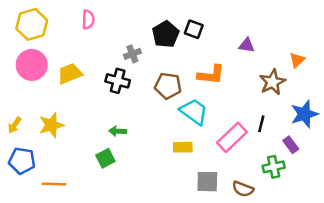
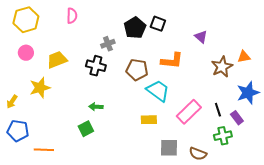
purple triangle: (247, 45) -> (201, 37), turned 32
orange triangle: (297, 60) -> (244, 57), moved, turned 32
pink circle: (32, 65) -> (26, 53), size x0.6
black line: (261, 124) -> (218, 110), moved, turned -32
yellow star: (51, 125) -> (40, 88), moved

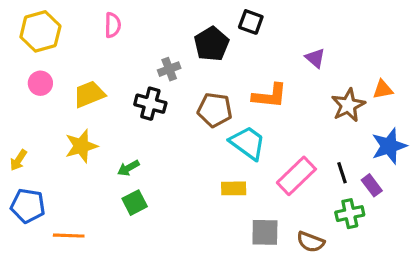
black square: (158, 24) -> (251, 22), moved
yellow star: (40, 88) -> (81, 146), moved
green arrow: (96, 107) -> (128, 168), moved, turned -32

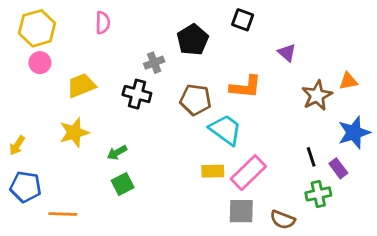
black square: (251, 22) -> (243, 20), moved
pink circle: (40, 83) -> (40, 63), moved
pink rectangle: (296, 176) -> (248, 173), moved

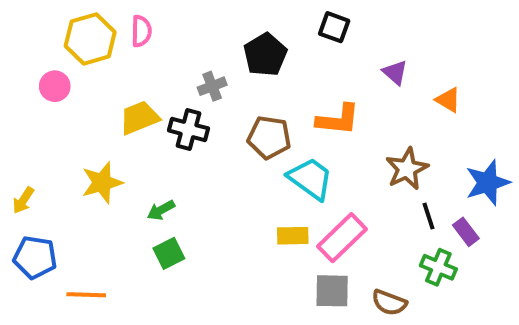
yellow hexagon: (37, 28) -> (90, 39), moved
orange triangle: (348, 81) -> (448, 100), moved, turned 42
yellow trapezoid: (81, 85) -> (139, 118), moved
brown star: (317, 95) -> (407, 169), moved
green cross: (318, 194) -> (438, 267), turned 35

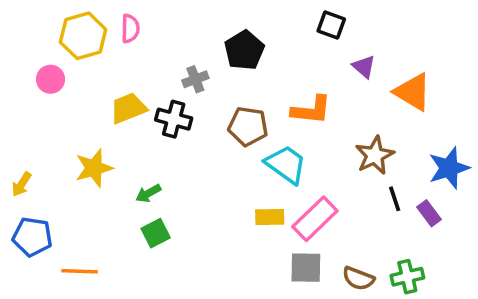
black square: (334, 27) -> (331, 25), moved
orange triangle: (448, 100) -> (413, 92), size x1.6
green cross: (438, 267) -> (407, 277), moved, turned -36

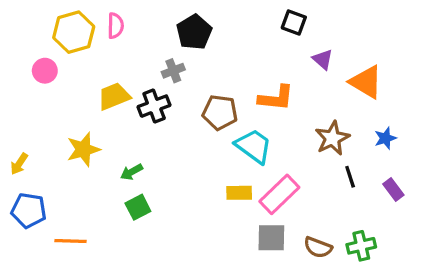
black pentagon: (244, 50) -> (194, 32), moved
black cross: (174, 119) -> (154, 106), turned -36
blue star: (449, 168) -> (385, 138), moved, size x0.6
purple rectangle: (429, 213) -> (393, 190), moved

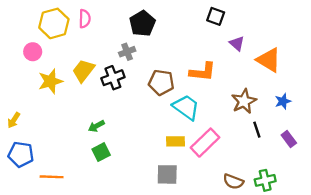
yellow trapezoid: (114, 96) -> (83, 71), turned -30
yellow star: (83, 149) -> (50, 81), moved
gray square: (271, 238) -> (167, 174), moved

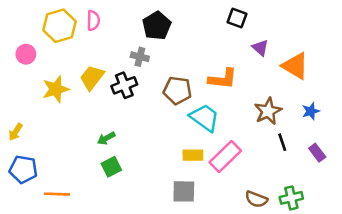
pink circle: (33, 52) -> (26, 54), moved
gray cross: (127, 52) -> (140, 57), turned 35

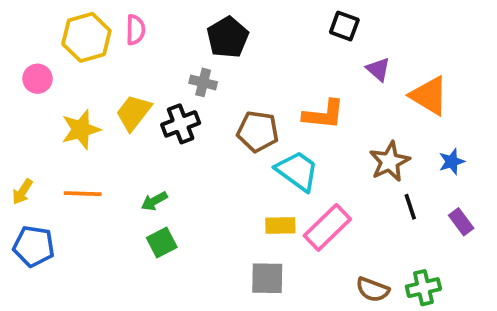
orange line: (57, 194) -> (83, 194), moved

